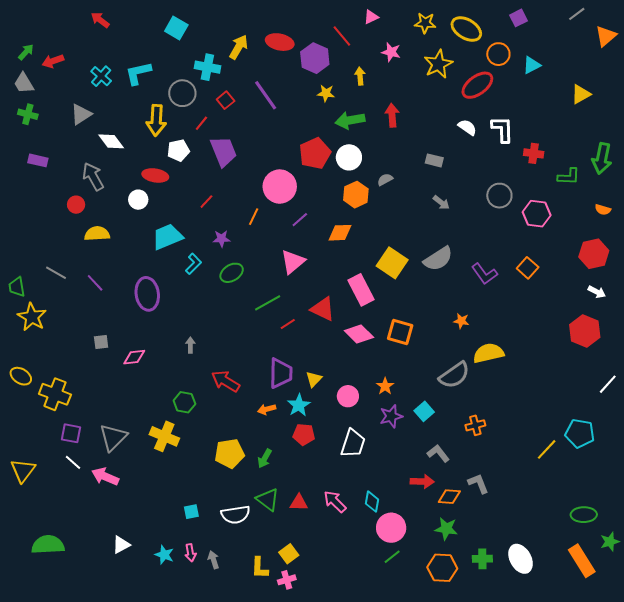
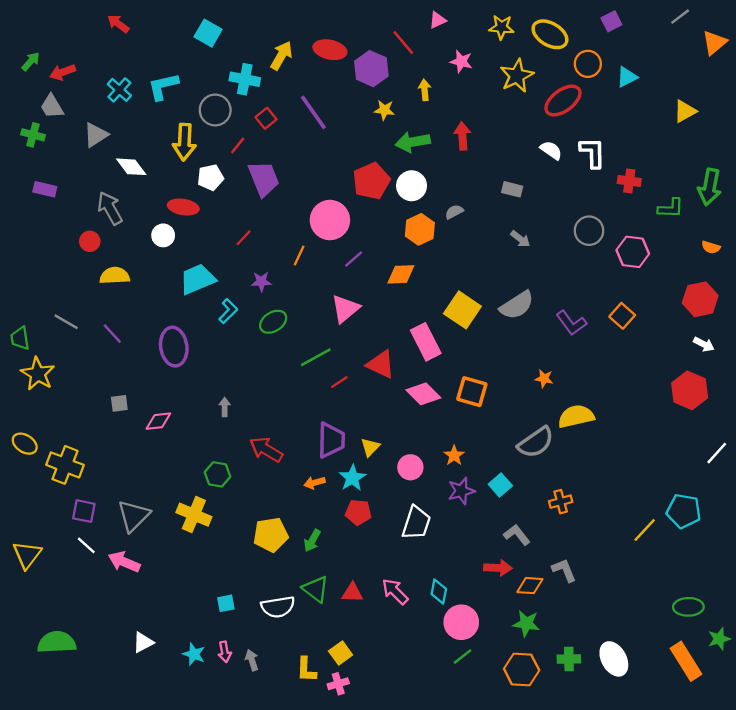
gray trapezoid: (24, 83) -> (52, 106), moved

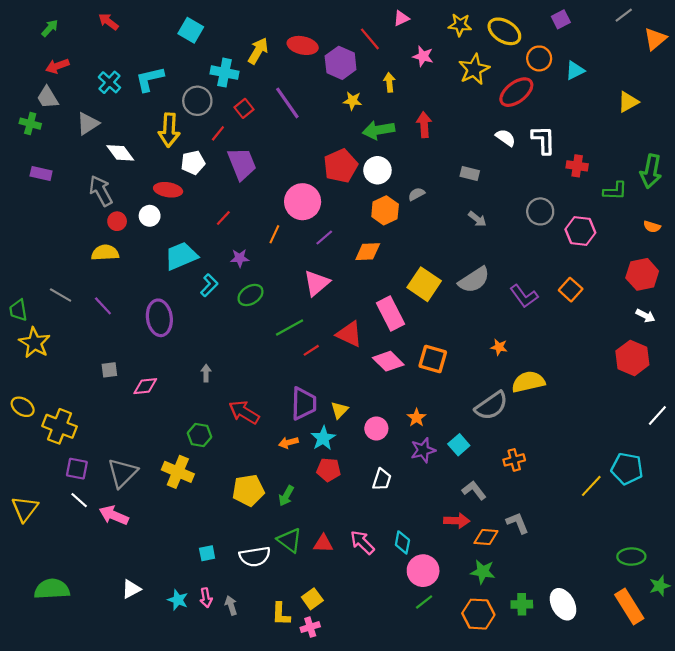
green arrow: (31, 61) -> (50, 28), moved
red circle: (90, 241) -> (117, 221), moved
white trapezoid: (416, 523) -> (382, 479), size x0.7

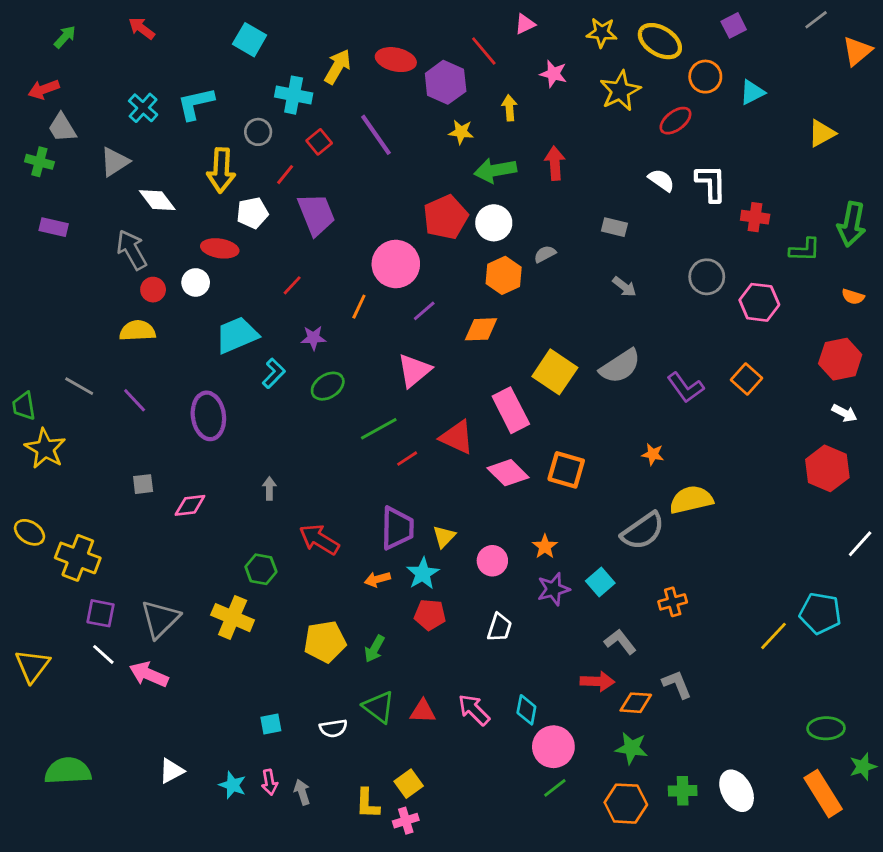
red arrow: (57, 66) -> (44, 89), moved
red ellipse: (516, 92) -> (676, 121), size x0.7
gray circle: (197, 101) -> (258, 132), size x0.7
white semicircle: (255, 557) -> (333, 728), size x0.7

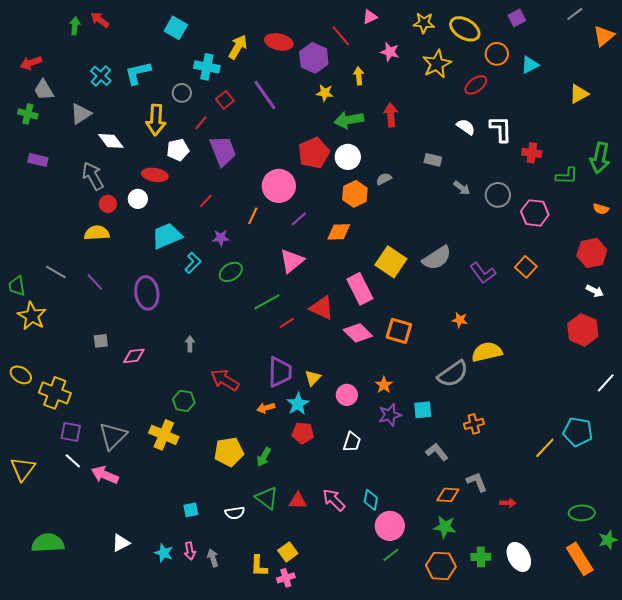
green arrow: (65, 37) -> (75, 26), moved, turned -36
gray arrow: (624, 287) -> (462, 188), moved
cyan square: (600, 582) -> (423, 410), turned 36
red arrow: (597, 681) -> (508, 503), moved, size x0.7

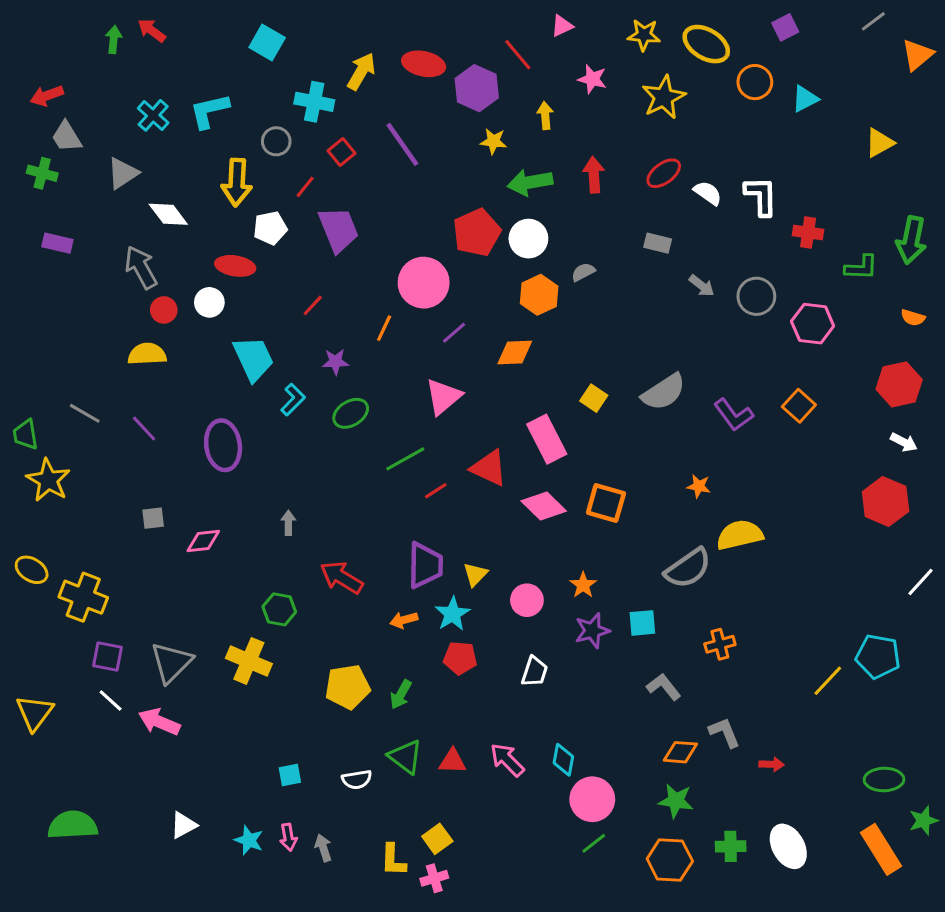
red ellipse: (476, 85) -> (664, 173), moved
cyan trapezoid: (167, 236) -> (253, 359), turned 88
yellow square: (391, 262) -> (594, 398), size x0.6

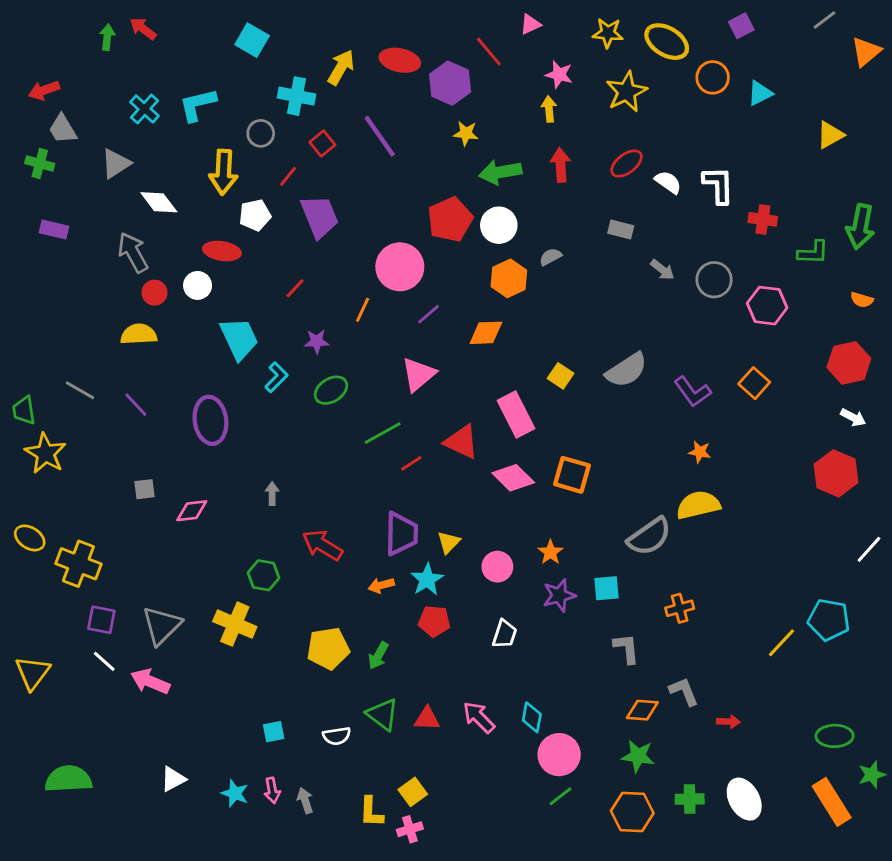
yellow arrow: (545, 115) -> (549, 109), moved
orange star: (699, 486) -> (700, 452), moved
gray L-shape: (664, 687) -> (627, 648), turned 32

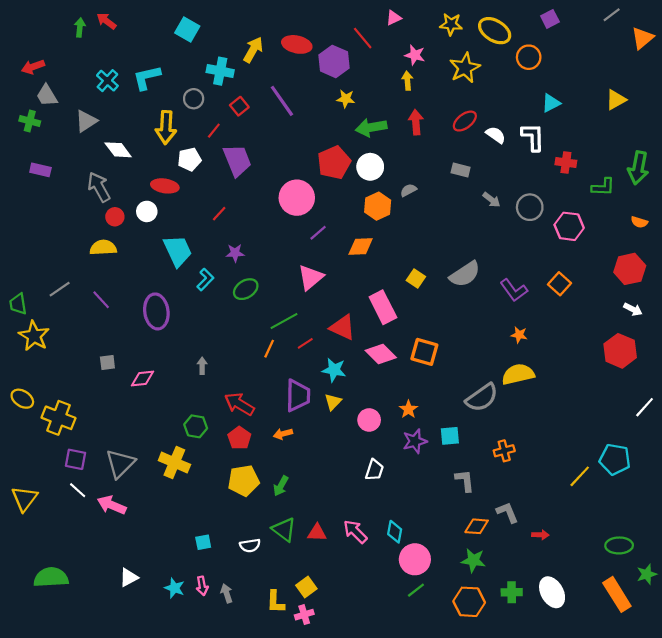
cyan triangle: (760, 93) -> (551, 103), moved
orange line: (363, 310) -> (269, 349), moved
gray line: (80, 390) -> (60, 289), turned -65
cyan star: (427, 580) -> (334, 370), moved, turned -30
red pentagon: (434, 621) -> (239, 438), moved, turned 30

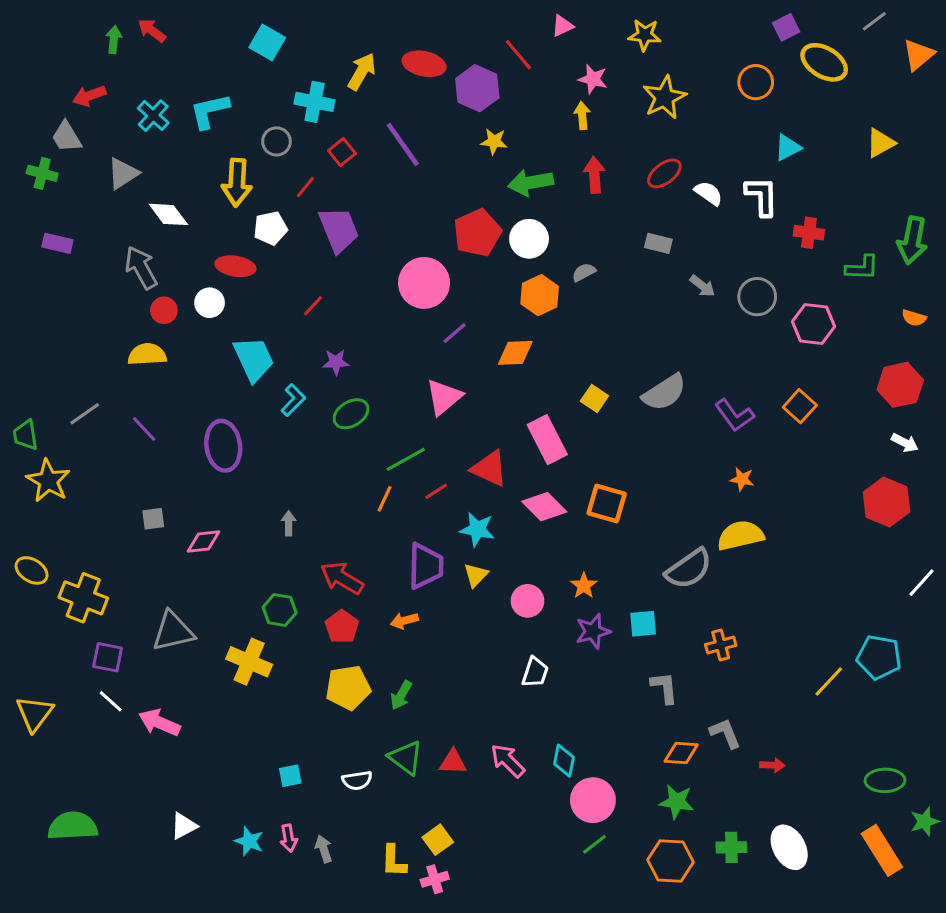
yellow ellipse: (495, 31) -> (824, 62), moved
red arrow: (33, 67) -> (89, 96), moved
gray triangle: (120, 464) -> (173, 631), moved, turned 32

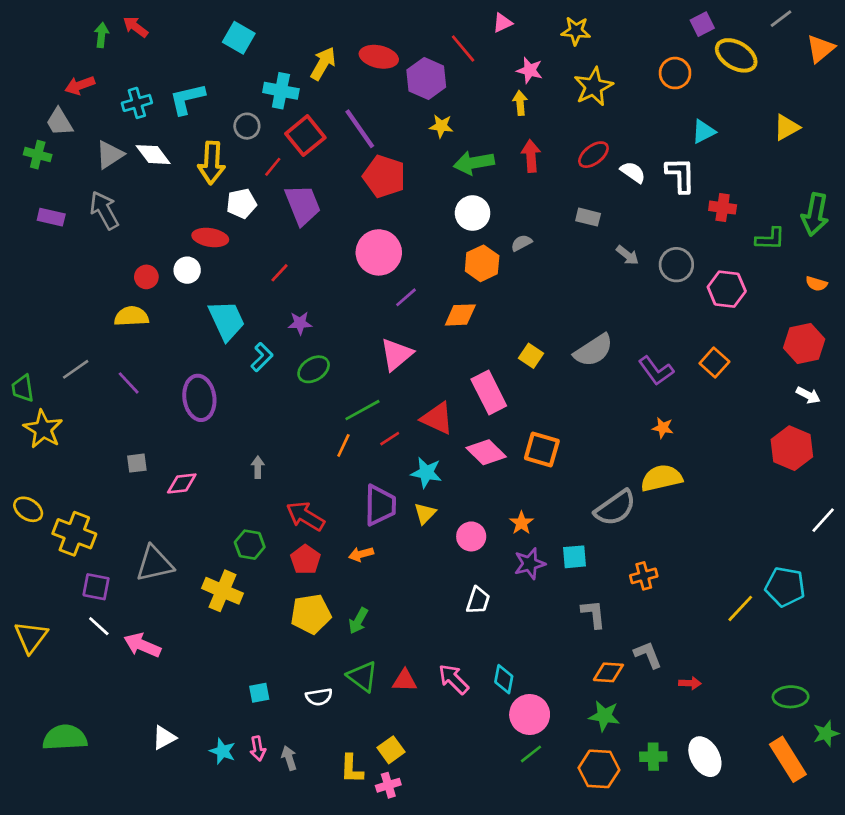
cyan cross: (153, 116) -> (137, 103), turned 32
red square: (342, 152) -> (305, 136), size x1.6
white diamond: (168, 214) -> (153, 155), moved
red pentagon: (477, 233) -> (384, 176), moved, turned -30
gray arrow: (141, 268) -> (104, 210), moved

